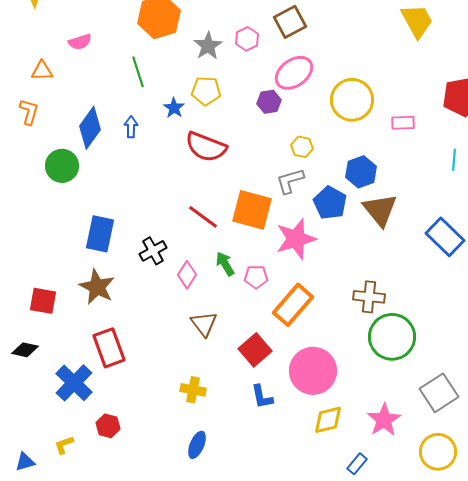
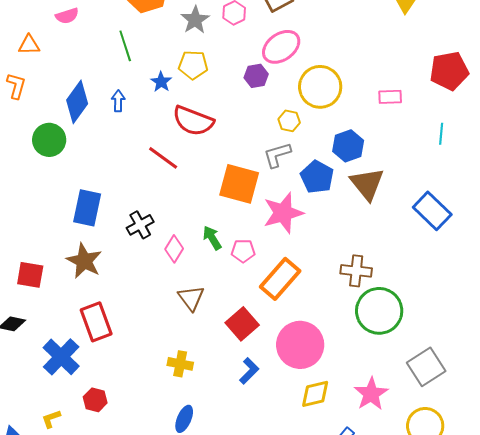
yellow circle: (352, 100) -> (320, 87), moved
red line: (203, 217) -> (163, 158), moved
blue L-shape: (262, 397) -> (249, 371), turned -124

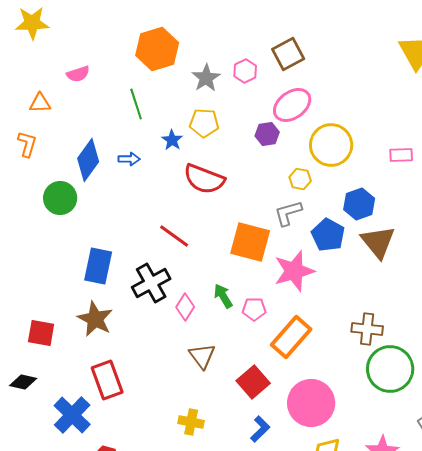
blue arrow: (118, 101) -> (129, 159), turned 90
red line: (163, 158) -> (174, 236), moved
black cross: (140, 225) -> (151, 283), size x1.4

